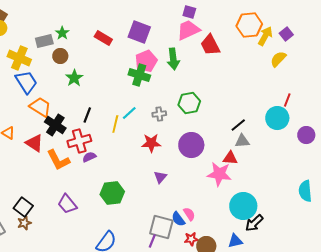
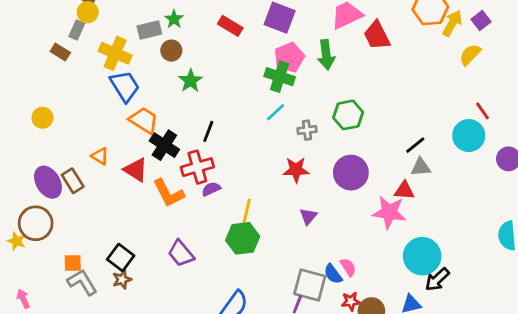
red line: (287, 100) -> (482, 111), turned -56
cyan line: (129, 113) -> (275, 112), moved
yellow line: (115, 124) -> (247, 211), moved

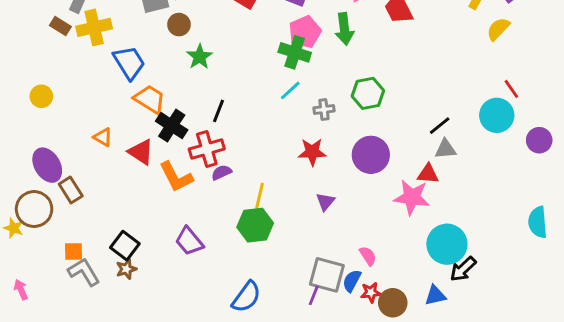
yellow cross: (115, 53) -> (94, 27), moved, turned -36
brown rectangle: (73, 181) -> (71, 190), moved
blue semicircle: (333, 274) -> (352, 281), moved, turned 65

